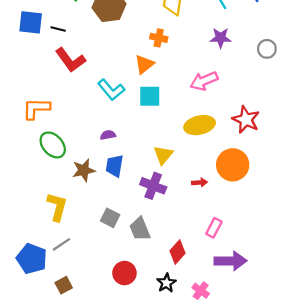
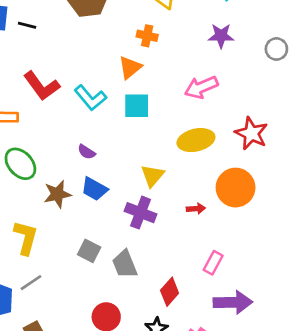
red L-shape: (70, 60) -> (42, 86), moved
purple semicircle: (108, 135) -> (86, 152), turned -136
blue trapezoid: (115, 166) -> (94, 189), turned -70

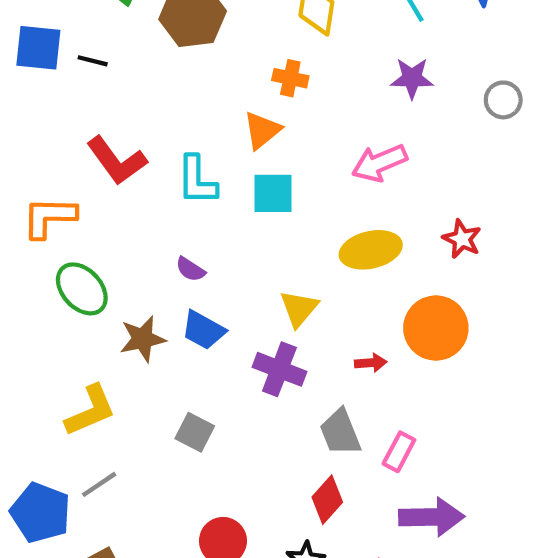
cyan L-shape: (90, 98) -> (197, 180), turned 40
red star: (251, 133) -> (462, 239), size x0.7
yellow L-shape: (26, 238) -> (90, 411), turned 52
gray trapezoid: (125, 264) -> (340, 432), moved

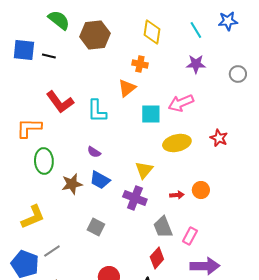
cyan square: (273, 193) -> (151, 114), moved
green ellipse: (82, 289) -> (44, 161), turned 40
orange circle: (436, 328) -> (201, 190), moved, size x0.6
yellow L-shape: (90, 411) -> (33, 217), moved

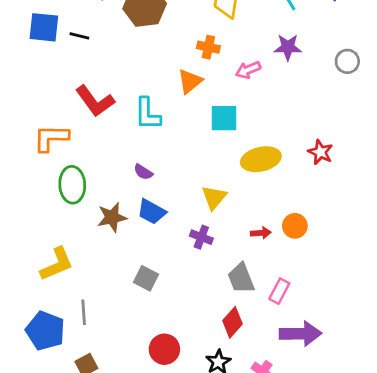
pink arrow: (181, 103) -> (248, 70), moved, size x0.7
purple cross: (135, 198) -> (201, 237), size x0.7
gray line: (52, 251) -> (84, 312), turned -60

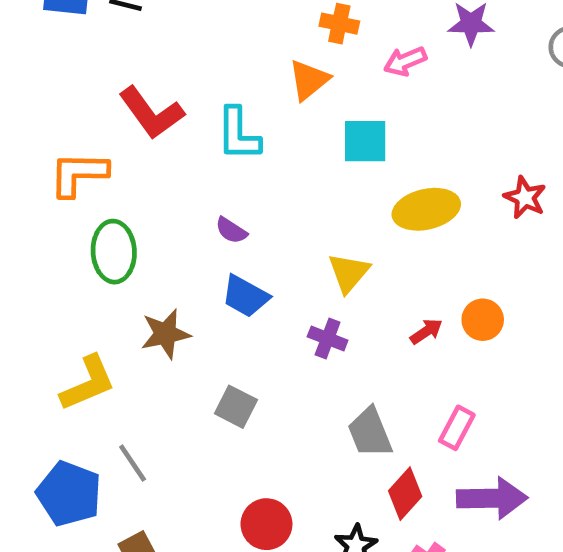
brown star: (112, 217) -> (165, 334), moved
red arrow: (261, 233) -> (426, 331), turned -30
gray trapezoid: (241, 278) -> (370, 433), moved
gray line: (84, 312) -> (133, 463), turned -30
red diamond: (232, 322) -> (405, 494), moved

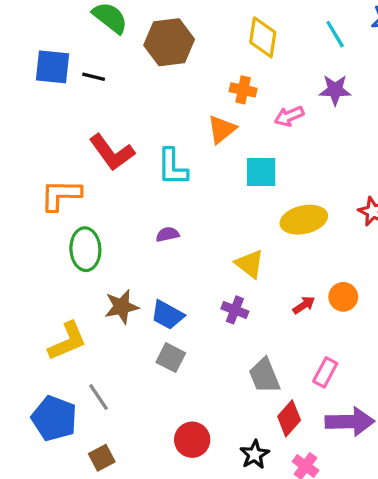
purple semicircle: (231, 230) -> (168, 234), turned 135
yellow triangle: (349, 273) -> (250, 264), turned -32
blue trapezoid: (245, 296) -> (168, 315), moved

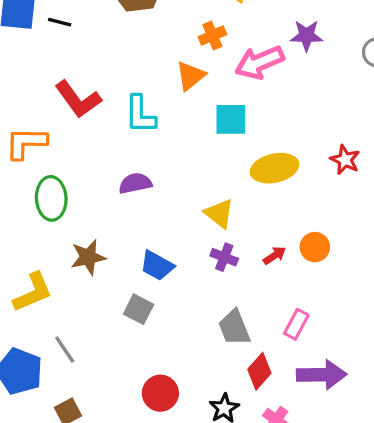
orange cross: (243, 90) -> (212, 36), turned -35
pink arrow: (289, 116) -> (259, 62), size x1.6
purple semicircle: (168, 234) -> (135, 183), size x1.4
purple cross: (235, 310) -> (224, 257), moved
blue trapezoid: (168, 315) -> (157, 266), moved

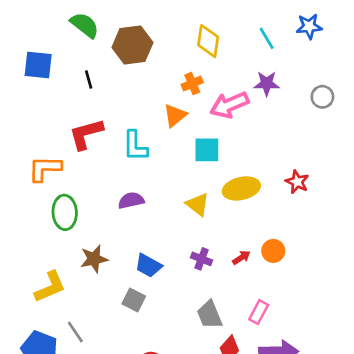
black line: (60, 22) -> (89, 80), moved, turned 60
red L-shape: (78, 99) -> (86, 134), turned 111
yellow triangle: (219, 213) -> (198, 204), moved

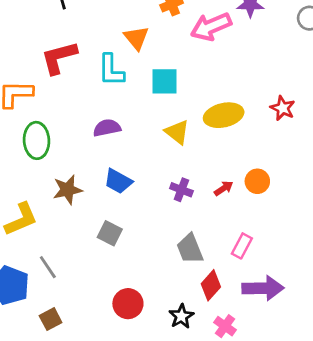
orange triangle: (175, 115) -> (136, 38), moved, turned -30
cyan square: (207, 150) -> (165, 81), moved
blue trapezoid: (148, 266) -> (118, 181), moved

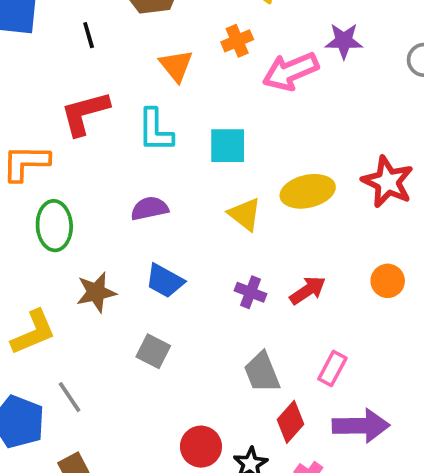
orange triangle: (136, 38) -> (176, 66), moved
red star: (283, 108) -> (388, 182), size x1.5
orange circle: (257, 181) -> (388, 281), moved
red arrow: (224, 188) -> (308, 290), size x1.4
red circle: (128, 304) -> (201, 447), moved

